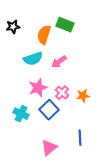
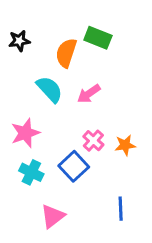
cyan semicircle: (33, 59) -> (50, 89), turned -114
pink star: (38, 88) -> (25, 133), moved
pink triangle: (49, 148) -> (53, 216), moved

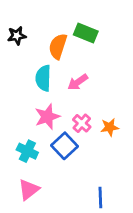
cyan semicircle: (50, 89) -> (43, 78), turned -135
pink star: (25, 133) -> (47, 117), moved
blue line: (121, 209) -> (100, 198), moved
pink triangle: (53, 216) -> (29, 190), moved

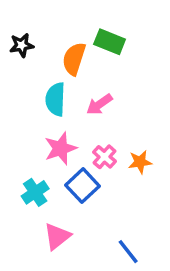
cyan cross: (27, 151) -> (35, 192), turned 30
pink triangle: (29, 190) -> (57, 236), moved
blue line: (100, 198) -> (128, 252), turned -36

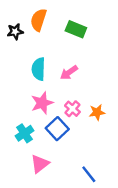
orange semicircle: (74, 59) -> (39, 20), moved

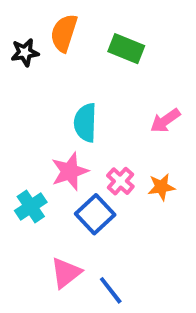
cyan semicircle: (39, 69) -> (85, 123), moved
pink arrow: (69, 73) -> (165, 121), moved
cyan cross: (24, 133) -> (31, 206), moved
blue line: (89, 174) -> (111, 290), moved

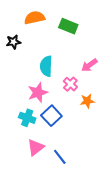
orange semicircle: (64, 33) -> (35, 18), turned 60
black star: (25, 52) -> (13, 42), moved
pink cross: (120, 181) -> (70, 84), moved
cyan cross: (31, 206) -> (27, 118), moved, turned -35

